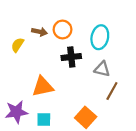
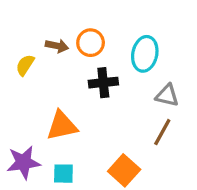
gray triangle: (102, 69) -> (167, 95), moved

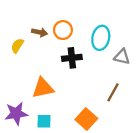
gray triangle: (167, 95) -> (122, 57), moved

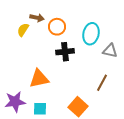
brown arrow: (40, 32) -> (37, 18), moved
yellow semicircle: (17, 46) -> (23, 30), moved

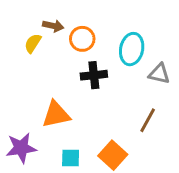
cyan square: (40, 109) -> (71, 158), moved

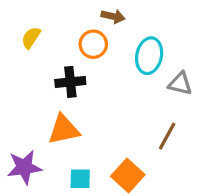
brown arrow: (53, 26) -> (113, 16), moved
yellow semicircle: (33, 43) -> (31, 38), moved
black cross: (94, 75) -> (70, 82), moved

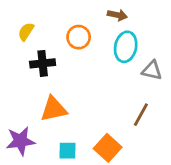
brown arrow: (113, 16) -> (117, 15), moved
black cross: (70, 82) -> (43, 63), moved

